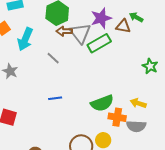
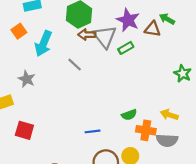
purple star: (101, 18) -> (128, 20), turned -30
green rectangle: (99, 43) -> (126, 48), size x0.6
blue line: (55, 98) -> (92, 131), moved
green semicircle: (102, 103) -> (129, 115), size x0.6

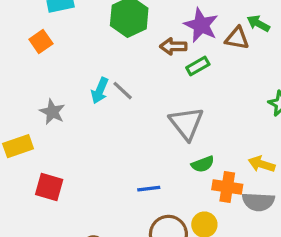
brown arrow: (87, 35) -> (173, 46), moved
gray triangle: (105, 37) -> (186, 123), moved
cyan arrow: (43, 43) -> (100, 91), moved, size x0.7

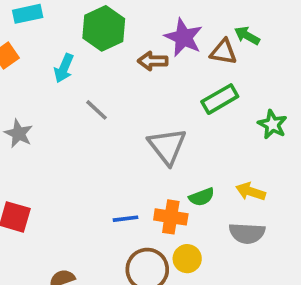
green rectangle: (198, 66) -> (220, 99), moved, size x1.4
cyan arrow: (100, 91) -> (64, 68), moved
green semicircle: (203, 164) -> (202, 197), moved
orange cross: (227, 187) -> (171, 217), moved

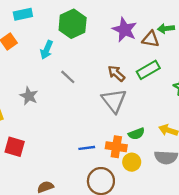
green arrow: (247, 36) -> (166, 29), turned -35
brown arrow: (153, 61) -> (116, 73), moved, turned 42
gray star: (19, 134) -> (29, 96), moved
yellow circle: (187, 259) -> (132, 162), moved

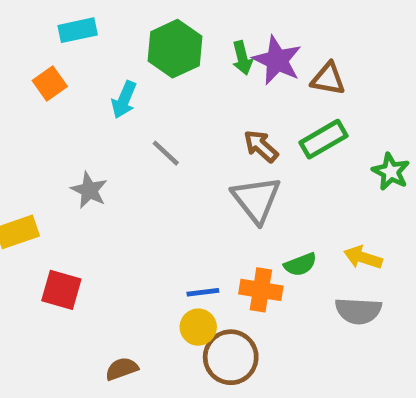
green arrow: (166, 29) -> (242, 58), moved, turned -98
yellow circle: (132, 162) -> (198, 327), moved

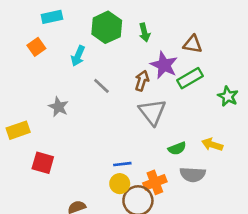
purple star: (277, 60) -> (164, 65), moved
brown arrow: (261, 146) -> (142, 81), moved, turned 66
orange cross: (261, 290) -> (155, 182), moved, turned -30
gray semicircle: (358, 311) -> (193, 175), moved

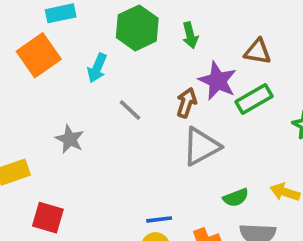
orange square: (36, 47) -> (39, 55), size x1.6
gray triangle: (152, 112) -> (201, 146), turned 40

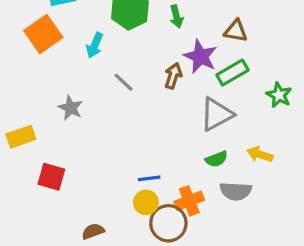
gray triangle: (201, 146) -> (216, 114), moved

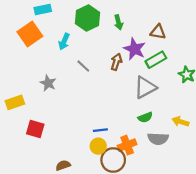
yellow arrow: (260, 154) -> (180, 122), moved

